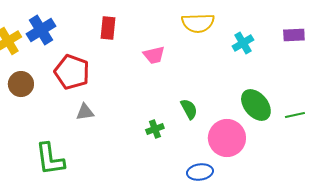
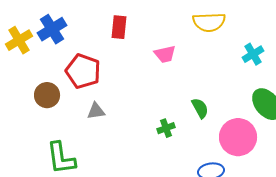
cyan cross: (243, 43) -> (253, 54), moved
brown circle: (21, 84) -> (47, 95), moved

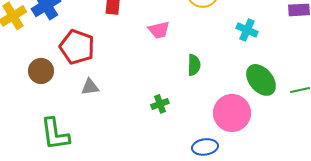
cyan cross: (253, 54) -> (247, 30), turned -35
green semicircle: (200, 108) -> (194, 65), moved, turned 30

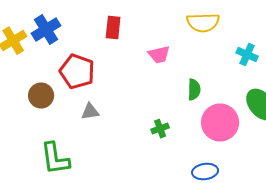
pink circle: (232, 113) -> (220, 123), moved

